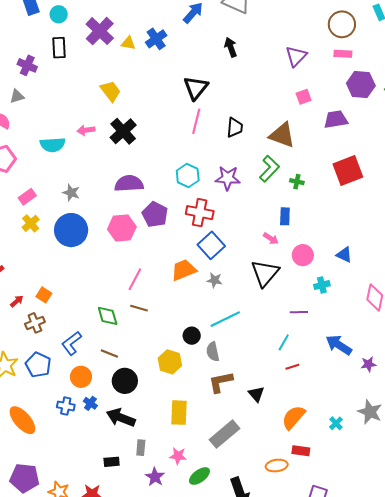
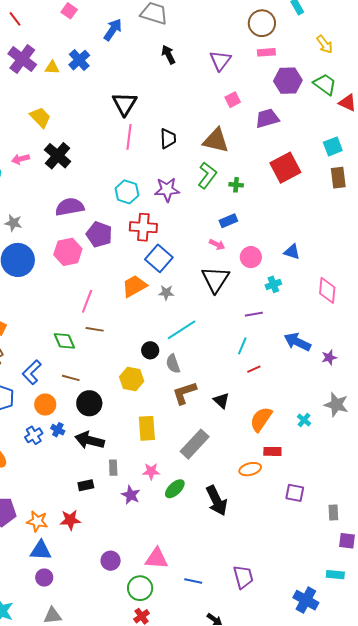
black arrow: (231, 47) -> (168, 55), moved
blue rectangle: (285, 216) -> (228, 221), turned 72
blue cross: (66, 406) -> (34, 435), turned -36

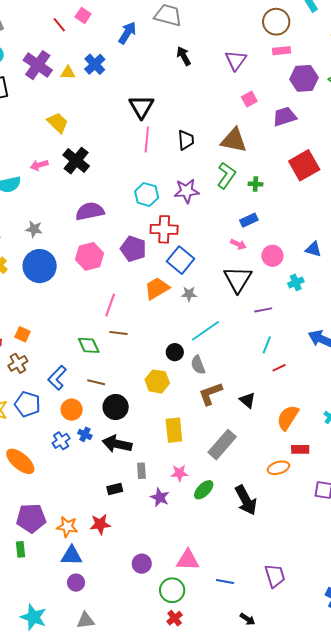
red line: (15, 19) -> (59, 25), moved
purple pentagon: (99, 234) -> (133, 249), moved
purple line: (254, 314) -> (263, 310), moved

